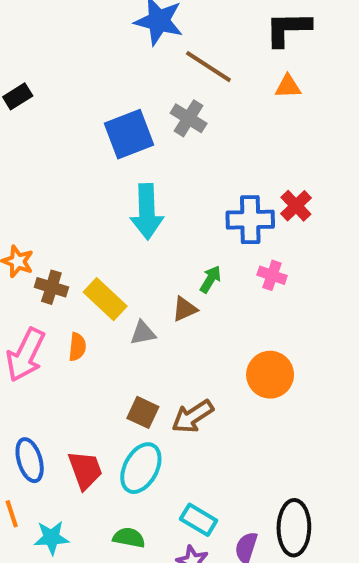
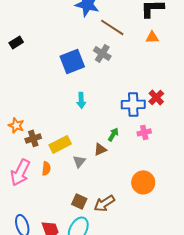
cyan arrow: (147, 212) -> (81, 100), size x0.6
pink cross: (272, 275) -> (144, 132), turned -32
brown cross: (51, 287) -> (33, 138), turned -35
yellow rectangle: (105, 299) -> (60, 144), turned -70
gray triangle: (143, 333) -> (79, 161), turned -40

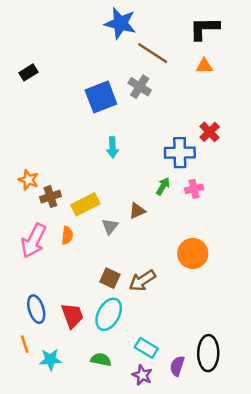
red cross: (156, 97) -> (210, 132), moved
green arrow: (113, 134) -> (163, 186), moved

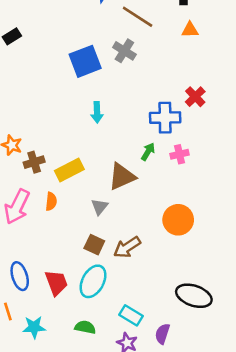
brown triangle: (137, 211) -> (122, 177), size x1.6
gray triangle: (110, 226) -> (100, 207), moved
black ellipse: (208, 353) -> (194, 296), moved, turned -72

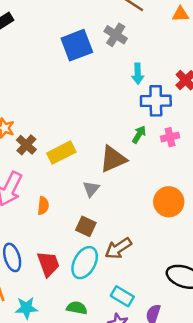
cyan arrow: (97, 112) -> (138, 74), moved
brown cross: (34, 162) -> (26, 145), turned -30
orange semicircle: (51, 201) -> (43, 206), moved
brown arrow: (127, 247) -> (118, 248), moved

